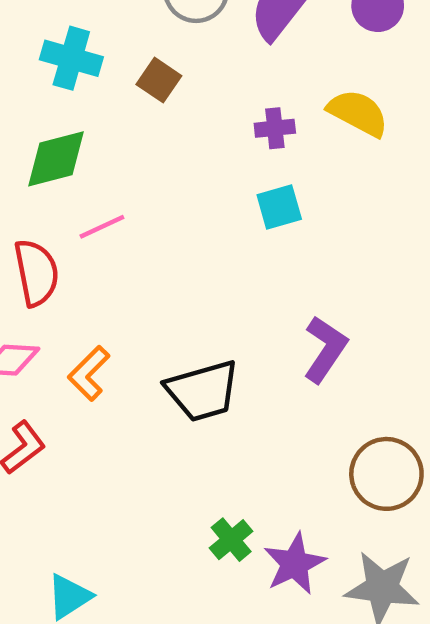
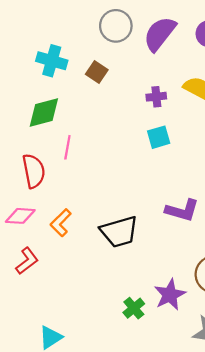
pink line: (102, 227) -> (67, 147), turned -55
purple L-shape: (325, 349) -> (182, 210), turned 72
purple star: (295, 564) -> (170, 295), moved

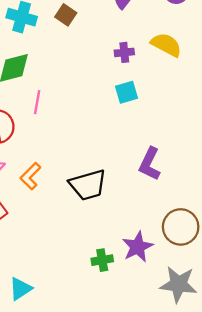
brown square: (97, 72) -> (66, 15), moved
purple L-shape: (182, 210) -> (150, 164), turned 100
green cross: (134, 308) -> (102, 260), turned 30

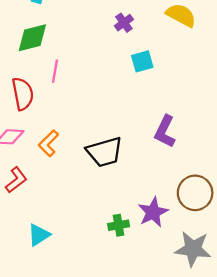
purple cross: (124, 52) -> (124, 23), moved, turned -30
cyan triangle: (21, 289) -> (39, 235), moved

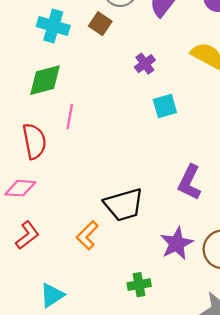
orange L-shape: (49, 143) -> (87, 235), moved
purple star: (153, 212) -> (177, 243), moved

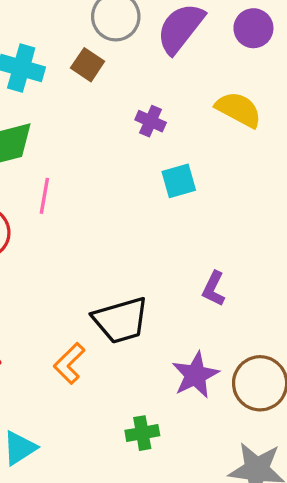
purple cross: (145, 64) -> (151, 121), turned -30
purple L-shape: (190, 182) -> (214, 289), size x0.7

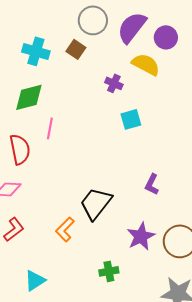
purple circle: (253, 28) -> (166, 37), moved
yellow semicircle: (239, 110) -> (146, 64), moved
black trapezoid: (121, 320) -> (96, 203), turned 144

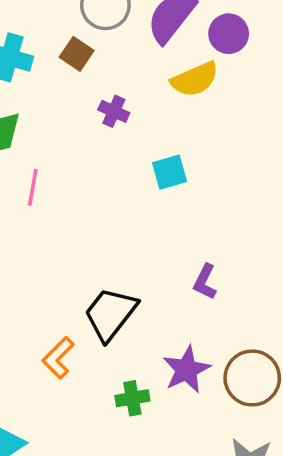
yellow semicircle: (146, 64) -> (195, 79), turned 128
purple cross: (114, 83) -> (114, 111), moved
green cross: (109, 271) -> (132, 398), moved

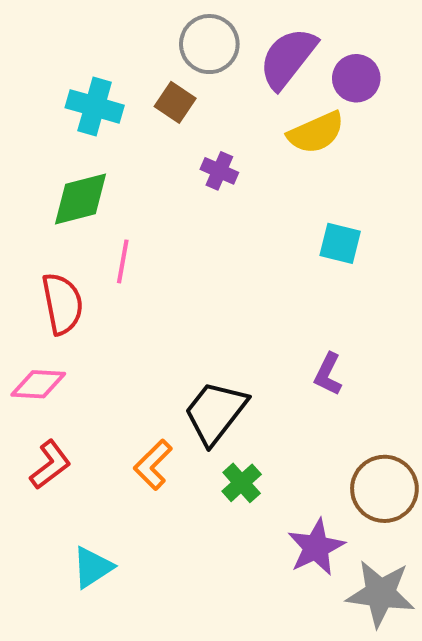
cyan square: (170, 172) -> (340, 243), moved, turned 30
purple star: (186, 370) -> (316, 547), moved
green cross: (132, 398) -> (242, 483), moved, turned -32

